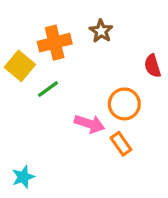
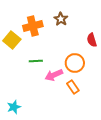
green line: (48, 89) -> (36, 61), moved, turned 32
pink arrow: (90, 124) -> (54, 75), turned 138

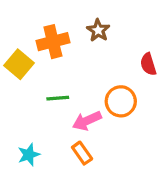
orange rectangle: (73, 87) -> (82, 153), moved
cyan star: (14, 107) -> (29, 155), moved

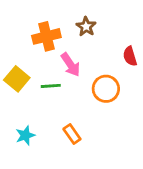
yellow square: (19, 64) -> (17, 79), moved
pink arrow: (87, 121) -> (71, 65), moved, turned -100

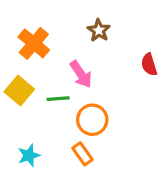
orange cross: (46, 36) -> (34, 43), moved, turned -36
orange circle: (106, 89) -> (92, 120), moved

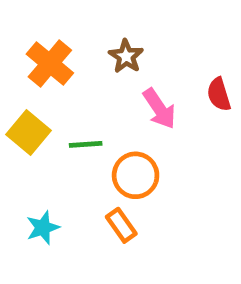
brown star: (99, 30) -> (126, 56), moved
pink arrow: (81, 74) -> (159, 109), moved

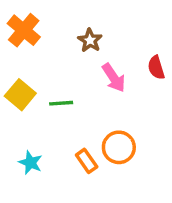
orange cross: (50, 63) -> (24, 30), moved
orange circle: (136, 175) -> (119, 147), moved
cyan star: (43, 228) -> (31, 163), turned -30

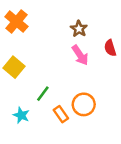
brown star: (90, 40) -> (79, 29), moved
green line: (61, 103) -> (43, 94), moved, turned -49

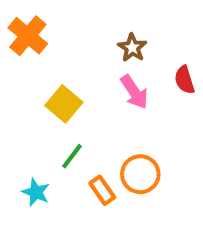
yellow square: (14, 67) -> (64, 104), moved

